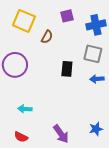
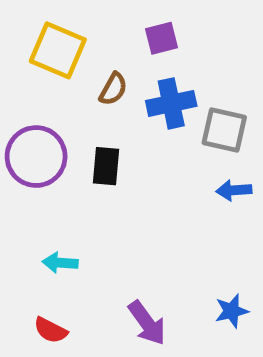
blue cross: (96, 25) -> (171, 103), moved
black rectangle: (67, 69) -> (106, 166), moved

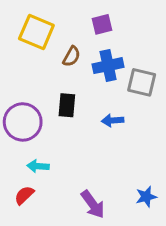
purple circle: (36, 157) -> (23, 122), moved
blue arrow: (234, 190) -> (113, 120), moved
red semicircle: (51, 330) -> (24, 195), moved, turned 110

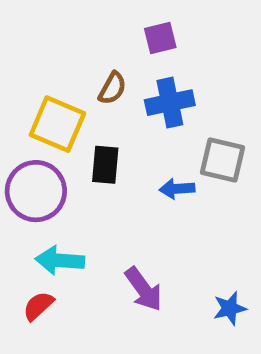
yellow square: (36, 32) -> (57, 124), moved
gray square: (142, 82) -> (222, 160), moved
cyan arrow: (38, 166) -> (60, 260), size x1.4
purple arrow: (93, 204) -> (144, 289), moved

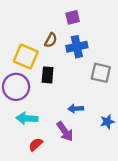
blue arrow: (177, 189) -> (76, 109), moved
red semicircle: (38, 306) -> (36, 144), moved
blue star: (230, 308) -> (107, 122), moved

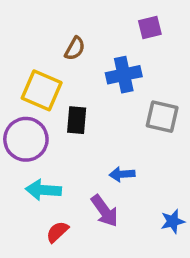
purple square: (73, 17) -> (150, 28), moved
brown semicircle: (51, 40) -> (75, 48), moved
blue star: (107, 122) -> (173, 221), moved

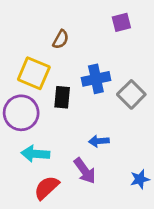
blue cross: (124, 75) -> (96, 79), moved
gray square: (162, 117) -> (131, 94), turned 32
red semicircle: (57, 232) -> (47, 188), size x1.4

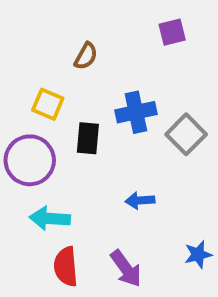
yellow square: (34, 73) -> (48, 104), size x0.7
purple arrow: (85, 171) -> (126, 269), moved
red semicircle: (47, 188) -> (66, 267), turned -52

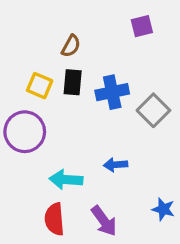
black rectangle: (88, 138) -> (73, 82), moved
cyan arrow: (50, 218) -> (66, 180), moved
blue star: (198, 254) -> (163, 209), turned 30

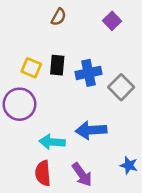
purple square: (142, 26) -> (112, 21), turned -30
brown semicircle: (71, 46) -> (59, 17), moved
blue arrow: (115, 165) -> (91, 130), size x1.6

